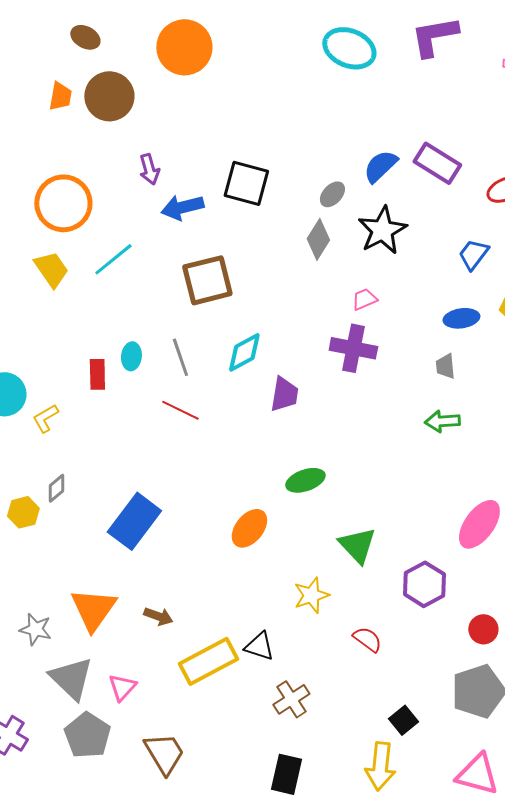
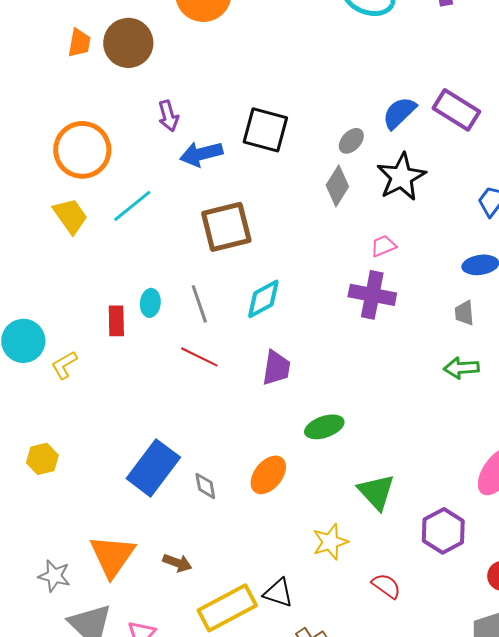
purple trapezoid: (284, 394) -> (276, 368), moved
gray diamond: (56, 488) -> (205, 486), moved, turned -60

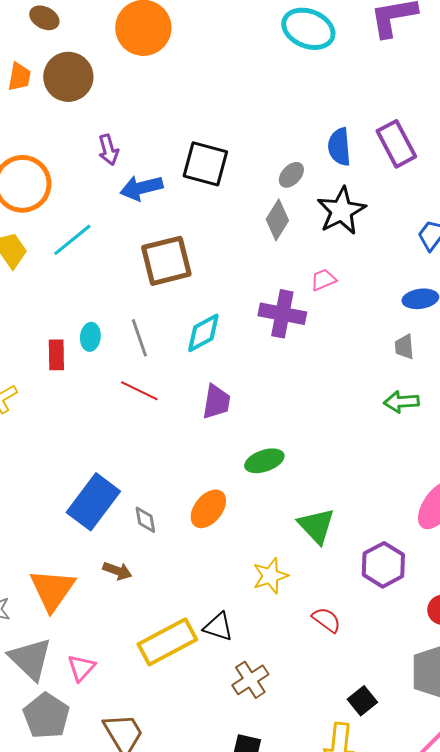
purple rectangle: (456, 110) -> (396, 144), turned 30
blue semicircle: (399, 113) -> (339, 147), turned -51
purple cross: (372, 295) -> (282, 314), moved
brown arrow: (177, 563) -> (117, 571), moved

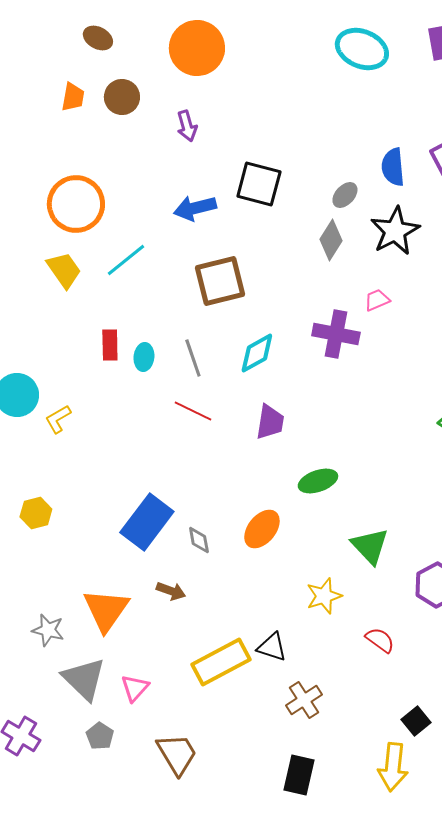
brown circle: (68, 77) -> (122, 97), size x0.7
purple arrow: (108, 150) -> (187, 126), moved
red rectangle: (56, 355) -> (110, 345), moved
gray pentagon: (46, 716) -> (100, 736), size x0.6

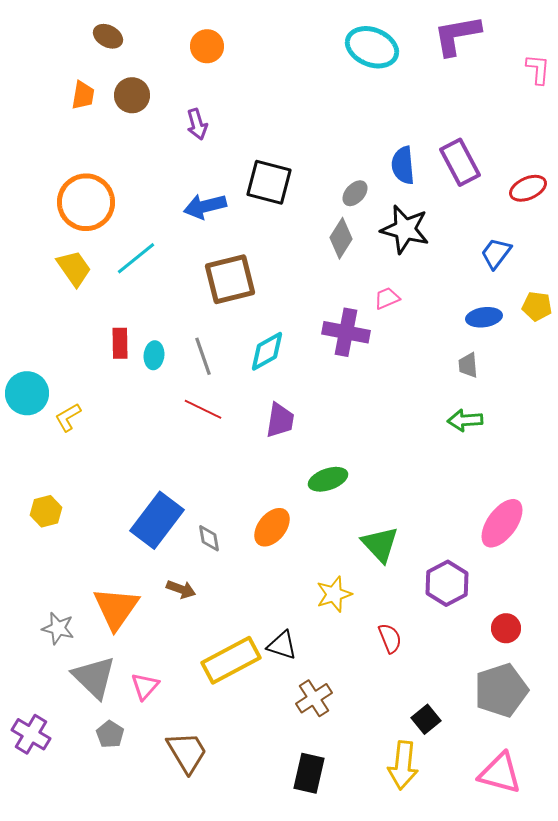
orange circle: (197, 48) -> (207, 46), size x0.6
black star: (395, 231) -> (405, 229), turned -30
red semicircle: (380, 640) -> (390, 638), turned 32

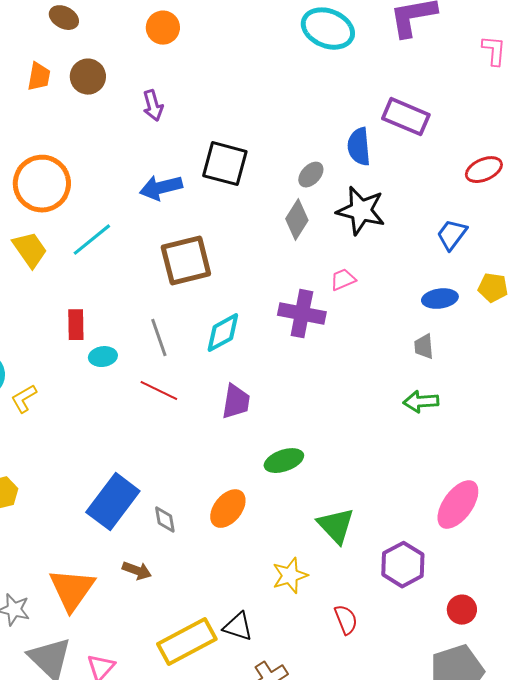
purple rectangle: (460, 162) -> (406, 117), moved, turned -39
cyan ellipse: (154, 355) -> (103, 357), moved, turned 76

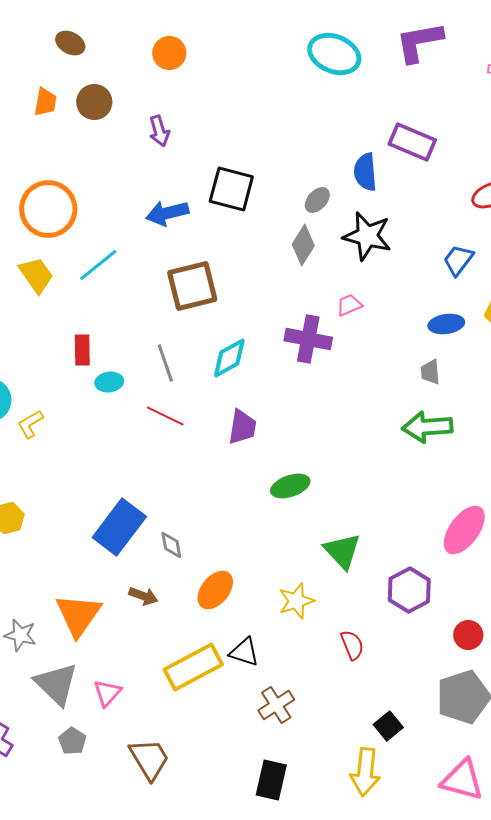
green arrow: (421, 402) -> (427, 427), size x1.4
orange ellipse: (228, 509) -> (215, 590), moved

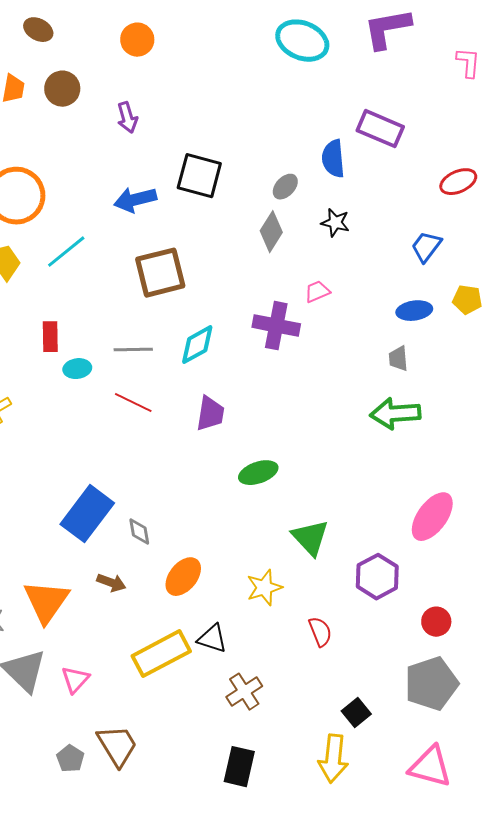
black star: (367, 236) -> (335, 223), size x0.6
gray line: (165, 363) -> (133, 350), turned -72
gray pentagon: (72, 741) -> (70, 759), moved

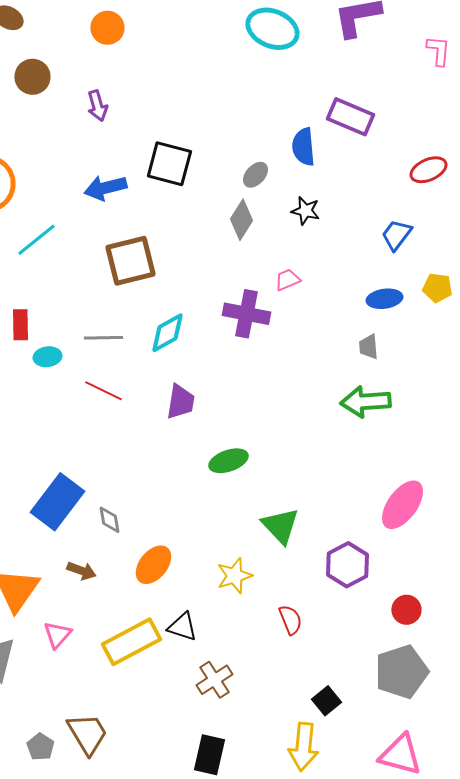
pink triangle: (75, 680) -> (57, 635), moved

